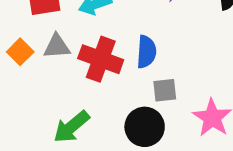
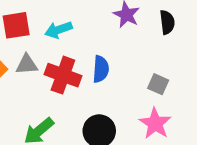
gray square: (165, 90) -> (158, 84), moved, turned 30

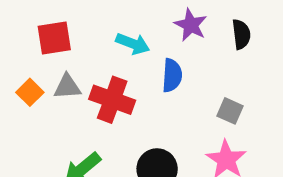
cyan arrow: (58, 30) -> (133, 44), moved, turned -140
blue semicircle: (101, 69) -> (172, 75), moved

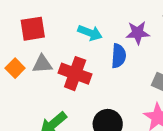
purple star: (191, 25) -> (138, 33), moved, turned -30

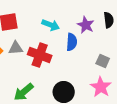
purple star: (138, 33) -> (86, 25), turned 30

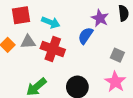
cyan arrow: (51, 25) -> (51, 22), moved
blue semicircle: (72, 42) -> (86, 36), turned -150

